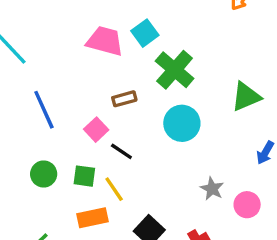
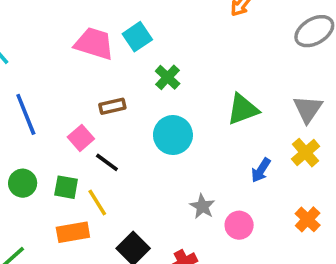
green cross: (175, 70) -> (168, 77), size x0.6

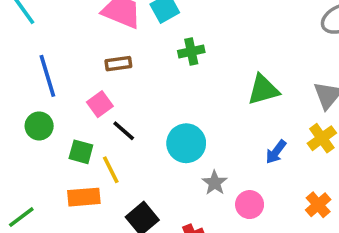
green cross: (168, 77) -> (191, 51), turned 30
brown rectangle: (112, 106) -> (118, 64), moved
cyan circle: (173, 135) -> (186, 143), moved
green circle: (23, 183) -> (39, 126), moved

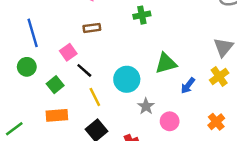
green cross: (191, 51) -> (142, 15), moved
brown rectangle: (118, 64) -> (92, 28), moved
green triangle: (263, 90) -> (166, 63), moved
green square: (81, 152) -> (55, 85), turned 35
yellow line: (111, 170) -> (95, 97), moved

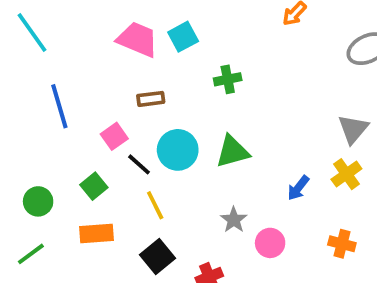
green triangle: (166, 63) -> (232, 152), moved
green circle: (27, 67) -> (38, 201), moved
cyan circle: (127, 79) -> (178, 150), moved
orange cross: (216, 122) -> (342, 244), turned -35

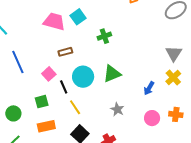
black line: (139, 164) -> (64, 87), turned 32
green square: (94, 186) -> (42, 102), turned 32
pink circle: (270, 243) -> (152, 118), moved

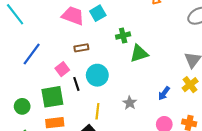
blue line: (18, 62) -> (32, 54), turned 55
green triangle: (112, 74) -> (139, 53), moved
green square: (42, 102) -> (52, 97), size x1.6
yellow line: (75, 107) -> (97, 111), moved, turned 35
gray star: (117, 109) -> (130, 103), moved

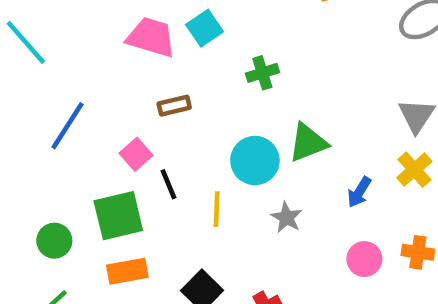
green triangle: (139, 53) -> (308, 143), moved
cyan circle: (97, 75) -> (255, 161), moved
yellow line: (97, 111) -> (217, 209), moved

